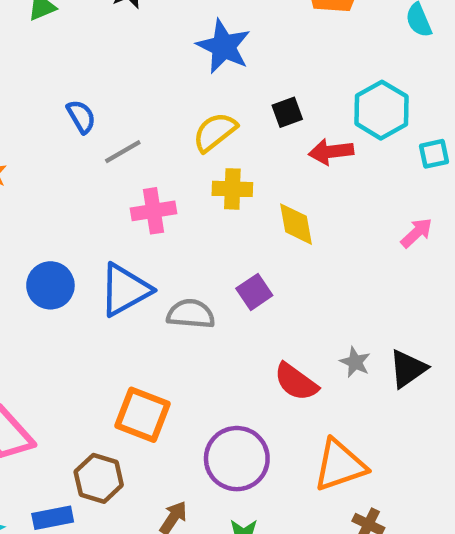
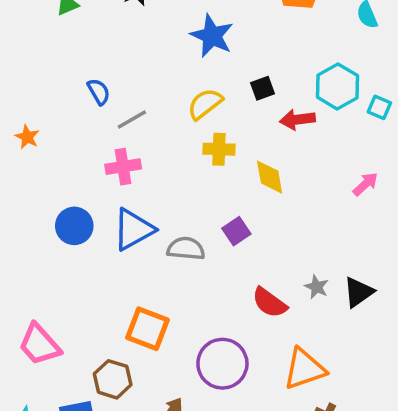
cyan square: (434, 154) -> (379, 107), moved, turned 35
pink cross: (153, 211) -> (123, 167), moved

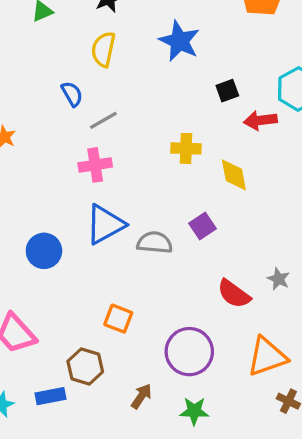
yellow semicircle: (205, 104) -> (103, 49), moved, turned -40
blue circle: (74, 226) -> (44, 251), moved
orange square: (147, 329) -> (118, 319), size x0.7

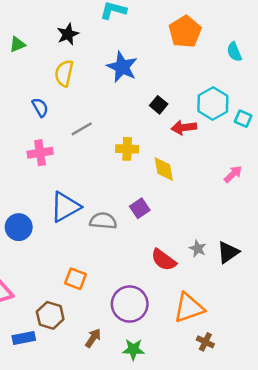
black square: (227, 91) -> (159, 105), turned -30
gray line: (103, 120) -> (82, 129), moved
pink cross: (95, 165) -> (40, 153), moved

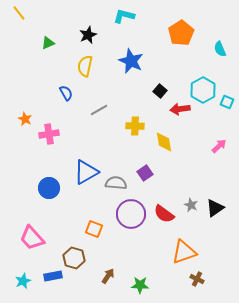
pink cross: (40, 153) -> (49, 134), moved
purple circle: (130, 304) -> (131, 214), moved

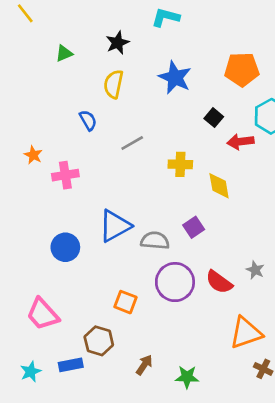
orange pentagon: (181, 33) -> (242, 69), moved, turned 30

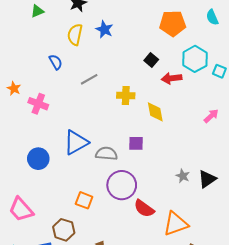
blue star: (175, 77) -> (104, 29), moved, size x0.7
pink cross: (65, 175) -> (38, 104), turned 30
purple square: (194, 227) -> (136, 143), turned 35
red semicircle: (219, 282) -> (144, 208), moved

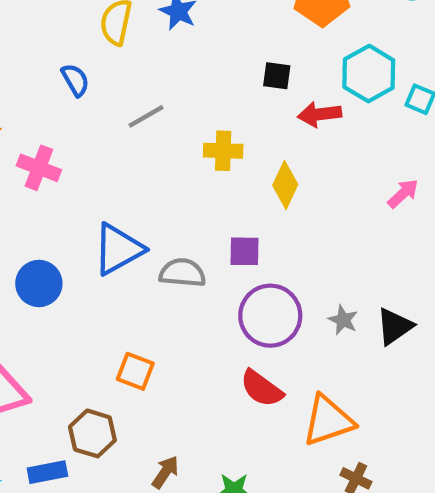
black square: (151, 60) -> (277, 76), turned -32
yellow diamond: (155, 112) -> (285, 185), turned 35
purple circle: (122, 185) -> (270, 316), moved

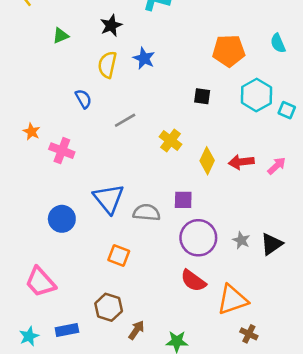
red arrow: (320, 114) -> (241, 162), moved
yellow cross: (223, 151) -> (171, 140), turned 35
blue triangle: (118, 249) -> (109, 199), turned -40
orange square: (135, 371) -> (119, 255), moved
brown hexagon: (92, 433) -> (109, 307), moved

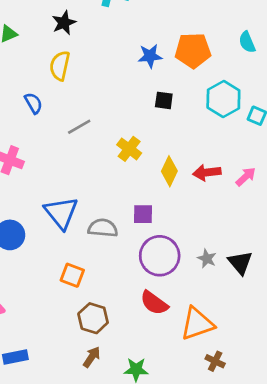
blue star: (144, 58) -> (150, 56), moved, turned -30
black triangle: (272, 244) -> (240, 263), turned -35
brown hexagon: (109, 307) -> (93, 318), moved

